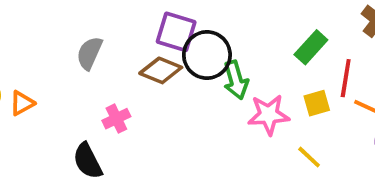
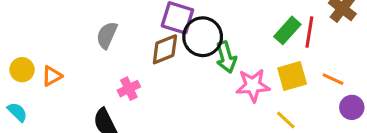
brown diamond: (161, 70) -> (165, 49), turned -44
red line: (346, 78) -> (309, 32), moved
yellow square: (317, 103) -> (292, 76), size x1.4

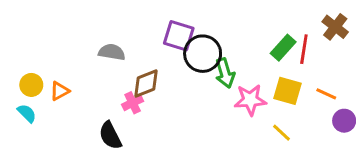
gray semicircle: (107, 35) -> (112, 52), turned 75
brown diamond: (165, 49) -> (146, 83), moved
yellow square: (292, 76) -> (288, 91), turned 32
cyan semicircle: (17, 112) -> (27, 113), moved

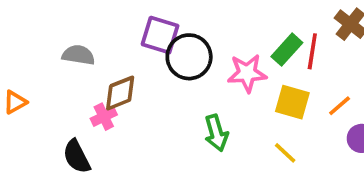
green arrow: (225, 73) -> (216, 133), moved
orange line: (326, 94) -> (340, 106), turned -66
pink star: (250, 100) -> (247, 73), moved

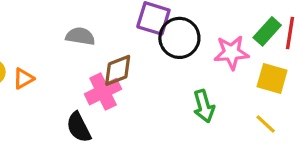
pink cross: (104, 117) -> (103, 92), size x1.5

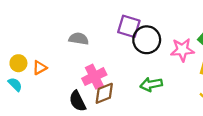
brown diamond: (118, 70) -> (104, 93), moved
green arrow: (204, 106) -> (151, 84), moved, turned 95

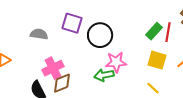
purple square: (129, 26) -> (72, 23), moved
pink star: (182, 50) -> (116, 62), moved

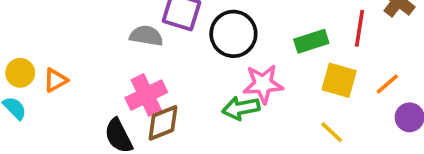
green rectangle: (154, 31) -> (311, 41), moved, turned 30
gray semicircle: (39, 34) -> (146, 36), moved

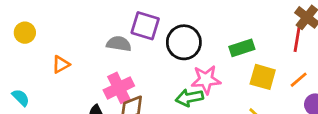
red line: (360, 28) -> (297, 38), moved
yellow circle: (20, 73) -> (25, 33), moved
orange triangle: (55, 80) -> (61, 64), moved

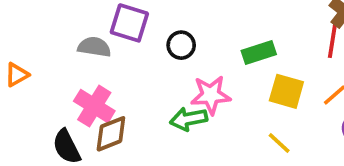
black circle: (184, 42) -> (181, 45), size x0.6
pink cross: (119, 88) -> (94, 106), turned -32

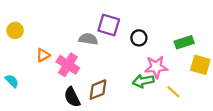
pink cross: (94, 106) -> (68, 65), moved
yellow line: (279, 143) -> (173, 92), moved

